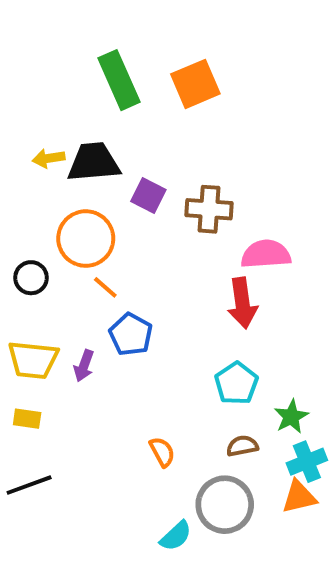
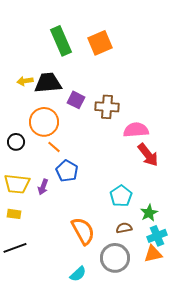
red arrow: (242, 303) -> (148, 155), moved, turned -30
orange semicircle: (162, 452) -> (83, 231), size x1.8
cyan semicircle: (176, 536) -> (78, 274), moved

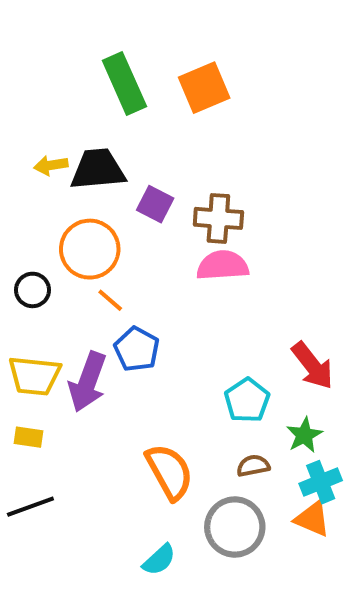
pink semicircle: (136, 130) -> (223, 265), moved
red arrow: (148, 155) -> (312, 366), moved
purple arrow: (43, 187) -> (88, 382), size x1.8
orange triangle: (153, 254) -> (312, 519), turned 36

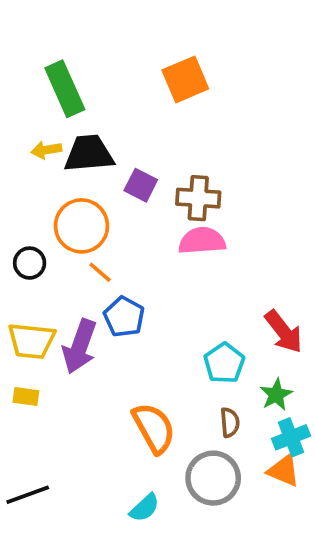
green rectangle: (124, 84) -> (65, 89), moved
brown semicircle: (253, 466) -> (230, 422), turned 96
black line: (30, 507) -> (28, 495), moved

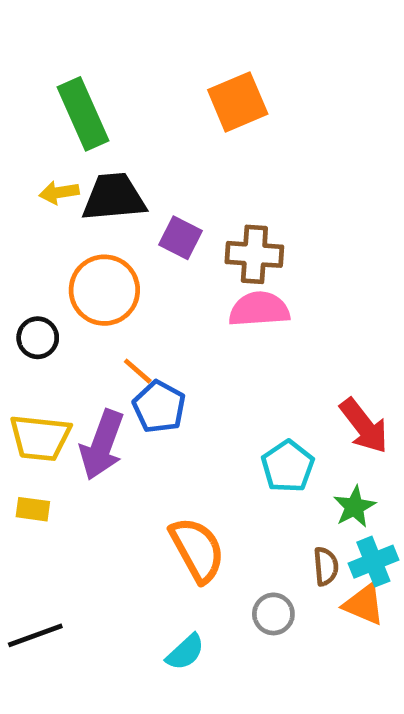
orange line: (100, 272) -> (138, 371), moved
brown semicircle: (230, 422) -> (326, 566), moved
gray circle: (213, 478) -> (273, 614), size x0.6

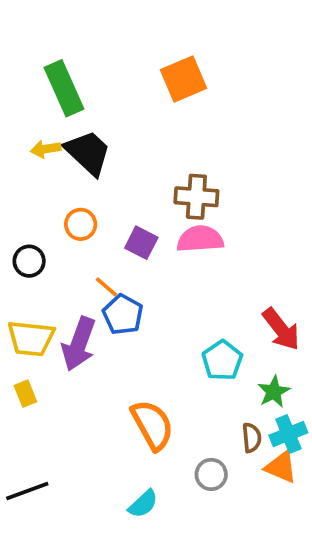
black trapezoid: (114, 197) -> (88, 153), turned 48
purple square: (181, 238) -> (141, 243), moved
orange circle: (104, 290) -> (81, 224), size x0.6
yellow rectangle: (33, 509) -> (25, 394), turned 60

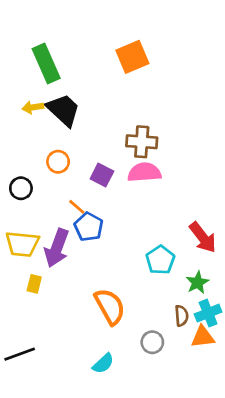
yellow rectangle: (25, 394) -> (34, 284), moved, turned 36
orange triangle: (281, 467) -> (203, 337), turned -30

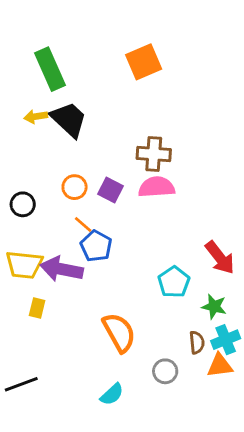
orange circle: (58, 162) -> (75, 187), moved
purple arrow: (57, 248) -> (62, 269), turned 81
green star: (197, 283) -> (214, 307), turned -30

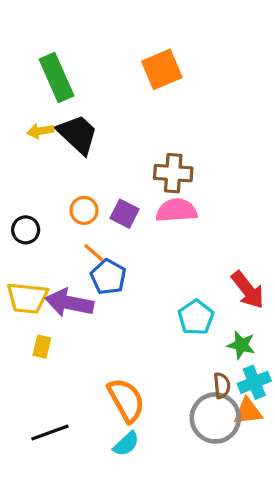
orange semicircle: (119, 332) -> (126, 400), moved
gray circle: (165, 371) -> (215, 418), moved, size x1.8
black line: (21, 384) -> (50, 433), moved

